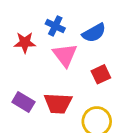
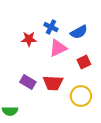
pink triangle: (65, 55) -> (58, 48), turned 42

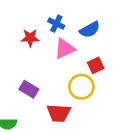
red trapezoid: (53, 83) -> (59, 113), moved
yellow circle: (81, 96) -> (81, 87), moved

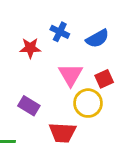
pink triangle: (65, 49) -> (71, 75), moved, turned -35

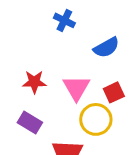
blue cross: (60, 32) -> (64, 20), moved
red star: (30, 48) -> (34, 82), moved

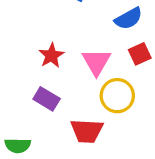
red star: (34, 82) -> (51, 55), turned -30
red square: (114, 92) -> (140, 54), moved

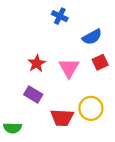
yellow circle: (117, 96) -> (91, 108), moved

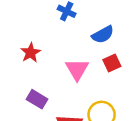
red star: (37, 63) -> (31, 53), moved

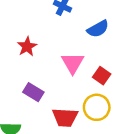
red square: (112, 63) -> (102, 76), moved, turned -30

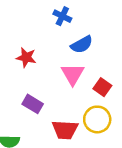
blue semicircle: (98, 29) -> (82, 45), moved
red star: (27, 47) -> (26, 57), turned -30

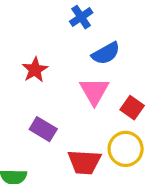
blue cross: (62, 16) -> (81, 17), turned 30
red star: (26, 57) -> (35, 70), turned 30

